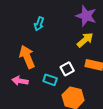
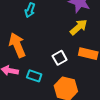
cyan rectangle: (50, 80) -> (34, 76), moved

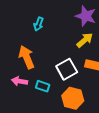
white square: (60, 58) -> (67, 69), size x1.5

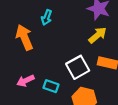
orange arrow: (27, 57) -> (24, 37), moved
pink arrow: (20, 81) -> (26, 81), turned -35

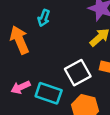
cyan rectangle: (51, 86) -> (49, 93), size x1.5

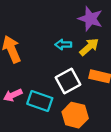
cyan arrow: (44, 18) -> (63, 45), moved, turned 70

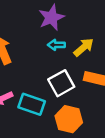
purple star: (90, 19) -> (51, 18), moved, turned 30

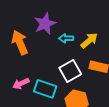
purple star: (51, 18) -> (45, 24), moved

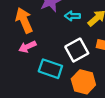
pink arrow: (21, 84) -> (27, 47), moved

